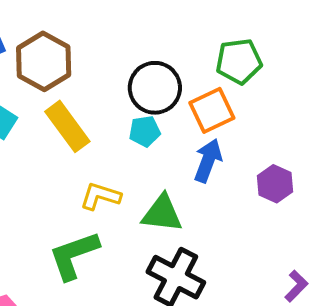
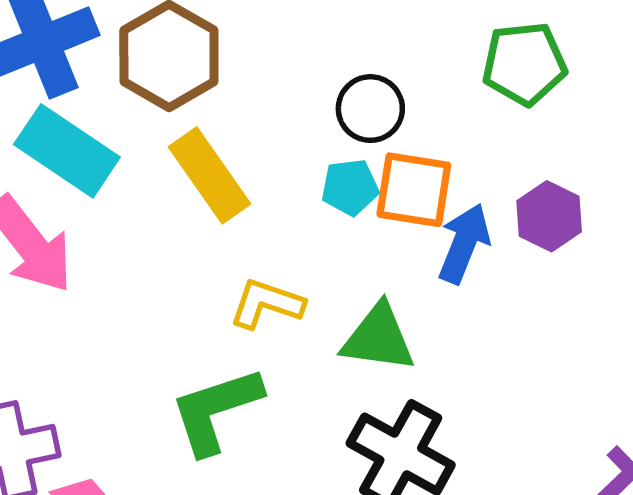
black circle: (155, 88) -> (370, 109), size x0.7
orange square: (212, 110) -> (414, 190), moved, turned 33
purple hexagon: (275, 184) -> (549, 216), moved

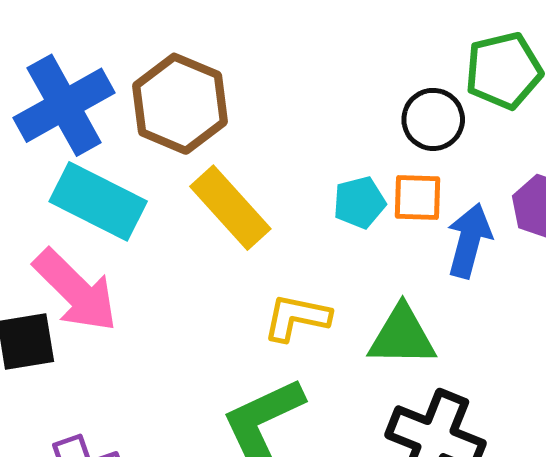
black circle: (370, 109) -> (433, 119), moved
orange square: (414, 190) -> (417, 197), size x0.7

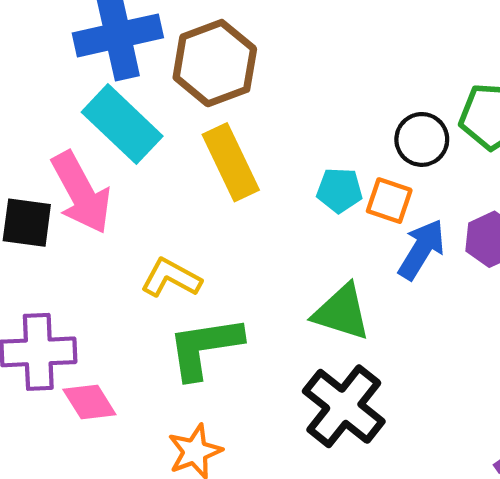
yellow L-shape: (297, 318) -> (171, 278), moved

